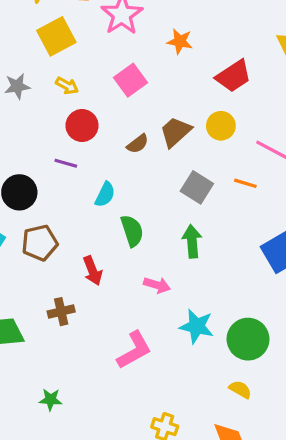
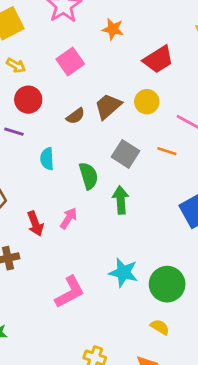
cyan semicircle: (105, 194) -> (47, 159), turned 150
green semicircle: (132, 231) -> (89, 176), moved
pink arrow: (157, 285) -> (69, 218), moved, turned -75

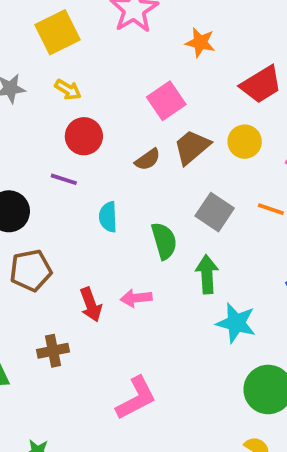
pink square: (70, 61) -> (166, 101), moved
pink arrow: (69, 218) -> (136, 298), turned -130
cyan star: (123, 272) -> (236, 323), moved

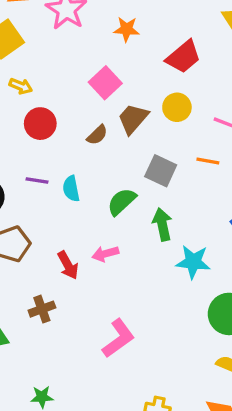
purple line: (64, 179) -> (37, 180), moved
green semicircle: (164, 241) -> (122, 202), turned -108

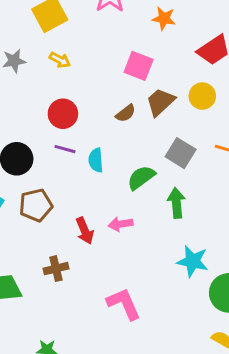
pink square: (105, 83) -> (139, 66), turned -32
red circle: (40, 124) -> (63, 114), moved
cyan star: (193, 262) -> (193, 261), moved
pink L-shape: (118, 338) -> (124, 304), turned -84

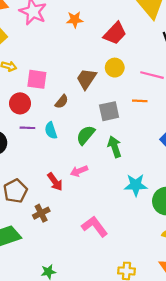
pink square: (139, 66) -> (37, 79), moved
brown semicircle: (126, 113) -> (62, 102), moved
gray square: (181, 153) -> (109, 111), turned -30
brown pentagon: (36, 205) -> (15, 191), moved

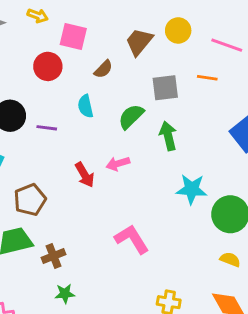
purple line: (27, 128) -> (47, 128), moved
brown pentagon: (15, 191) -> (30, 200), moved
brown cross: (41, 213) -> (53, 256), moved

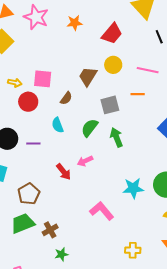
yellow arrow: (38, 16) -> (15, 83), moved
cyan star: (192, 189) -> (133, 188), moved

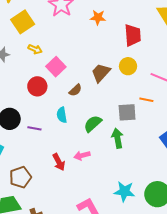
red trapezoid: (112, 34) -> (133, 35), turned -55
pink square: (43, 79) -> (56, 67), turned 30
yellow arrow: (15, 83) -> (35, 49), moved
gray square: (110, 105) -> (127, 112), moved

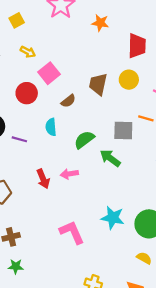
yellow square: (23, 22) -> (17, 20), size x0.6
brown trapezoid: (101, 73) -> (98, 84), turned -35
green arrow: (117, 138) -> (110, 158), turned -48

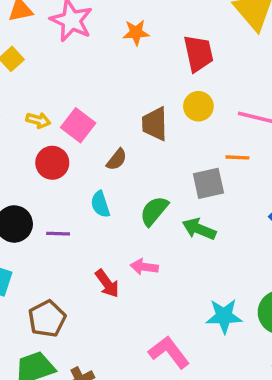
yellow arrow: (28, 52) -> (38, 120), moved
pink arrow: (69, 174) -> (144, 267), turned 30

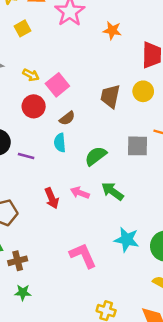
brown semicircle: (117, 160) -> (67, 118), moved
green arrow: (199, 229) -> (112, 191), moved

